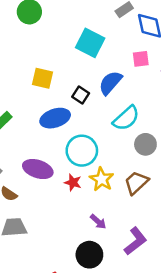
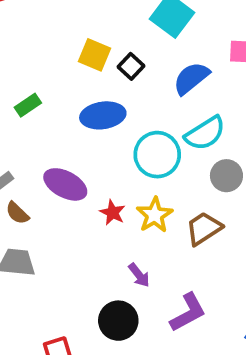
black square: (81, 95) -> (131, 66), moved
cyan circle: (82, 151) -> (157, 155), moved

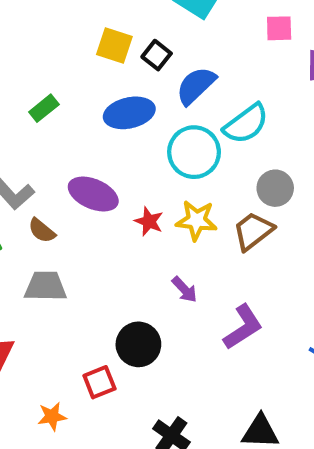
blue semicircle: (191, 78) -> (196, 86), moved
gray circle: (226, 176) -> (275, 188), moved
yellow star: (155, 215) -> (196, 220), turned -30
black circle: (118, 321) -> (138, 344), moved

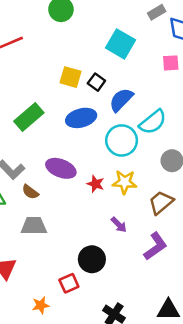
green rectangle: (44, 108) -> (29, 117), size x1.6
brown trapezoid: (253, 231) -> (161, 203), moved

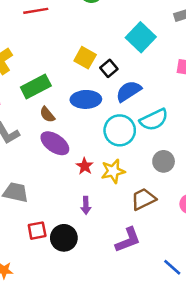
yellow star: (125, 182) -> (113, 171), turned -30
brown semicircle: (30, 192) -> (47, 115), moved
purple arrow: (119, 225) -> (86, 205), moved, turned 30
red square: (69, 283) -> (37, 231), moved

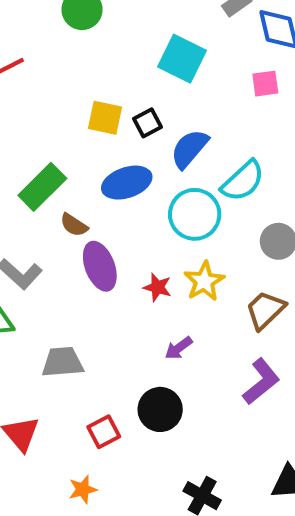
black square: (109, 68) -> (147, 123), turned 30
purple ellipse: (55, 143) -> (100, 266), turned 52
purple arrow: (86, 205) -> (178, 348), turned 72
red square: (37, 231) -> (104, 432), moved

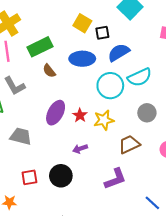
purple ellipse: (100, 266) -> (56, 113), moved, turned 30

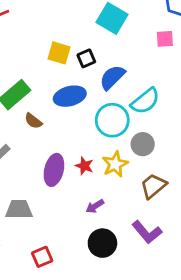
gray circle: (147, 113) -> (143, 144), moved
black circle: (61, 176) -> (102, 243), moved
purple L-shape: (115, 179) -> (147, 232), turned 85

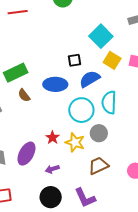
yellow square: (59, 53) -> (112, 60), moved
cyan semicircle: (145, 101) -> (109, 102), turned 115
yellow star: (115, 164) -> (75, 142), turned 30
purple ellipse: (54, 170) -> (26, 154), moved

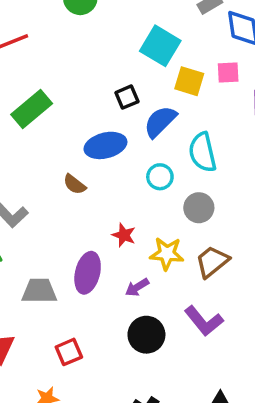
green rectangle: (16, 73) -> (32, 109), moved
brown semicircle: (24, 95) -> (74, 184), moved
cyan circle: (81, 110) -> (160, 177), size x0.6
yellow star: (75, 142) -> (167, 254), moved

